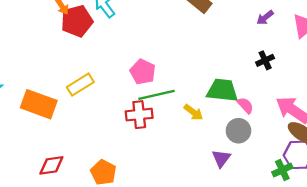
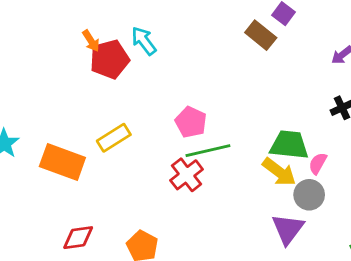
pink semicircle: (245, 105) -> (318, 163), turned -108
yellow arrow: (193, 112) -> (279, 172), moved, size x1.4
red cross: (139, 115) -> (187, 175), turned -32
purple triangle: (221, 158) -> (288, 229), size x1.4

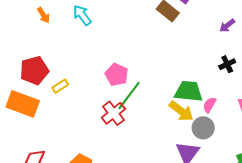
red pentagon: (110, 59) -> (34, 70), moved
yellow rectangle: (114, 138) -> (60, 86), size x0.7
green line: (208, 151) -> (129, 96), turned -40

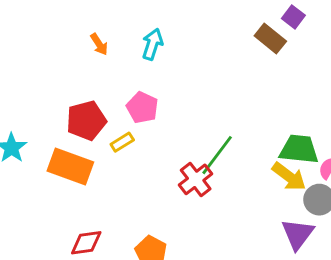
cyan arrow: (82, 15) -> (152, 44), turned 55
pink pentagon: (117, 75) -> (142, 108), moved

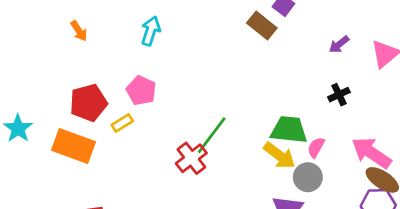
orange arrow: (99, 44) -> (79, 31), moved

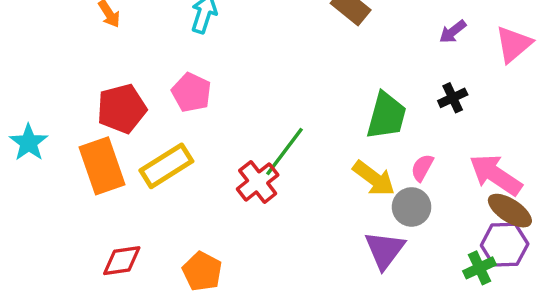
yellow rectangle: (122, 123) -> (166, 166), moved, size x1.8
green trapezoid: (289, 130) -> (386, 116), moved, turned 99
orange rectangle: (74, 146) -> (102, 166), turned 51

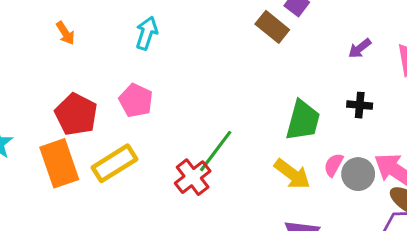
black cross: (453, 98) -> (360, 105), turned 30
red pentagon: (122, 109) -> (76, 114), turned -30
gray circle: (412, 207) -> (358, 174), moved

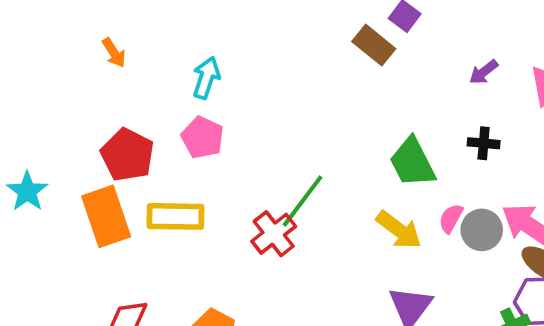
cyan arrow: (147, 33) -> (206, 78), moved
green trapezoid: (303, 120) -> (412, 162), turned 138
yellow rectangle: (114, 163) -> (175, 216), turned 33

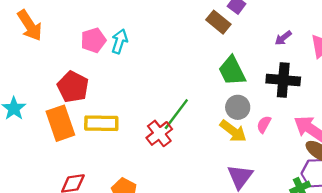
orange arrow: (114, 53) -> (30, 25), moved, size x1.8
pink pentagon: (202, 137) -> (93, 40), moved, turned 30
black cross: (484, 143) -> (283, 80), size x1.8
green trapezoid: (412, 162) -> (232, 71), moved
gray circle: (482, 230) -> (238, 107), moved

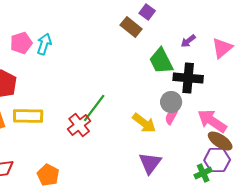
green trapezoid: (232, 71) -> (161, 61), moved
gray circle: (238, 107) -> (171, 102), moved

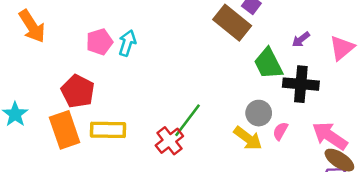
brown rectangle: (131, 27) -> (232, 23), size x1.4
gray circle: (171, 102) -> (259, 113), moved

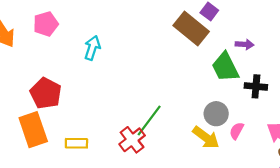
purple arrow: (301, 39) -> (245, 44), moved, turned -138
pink pentagon: (100, 42) -> (46, 24), moved
black cross: (301, 84) -> (256, 86), size x0.7
yellow rectangle: (108, 130) -> (76, 143), moved, size x0.7

